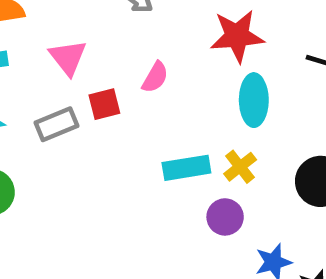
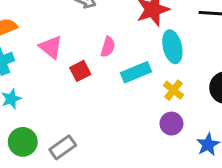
gray rectangle: (57, 124) -> (63, 147), moved
cyan rectangle: (186, 168) -> (136, 72), moved

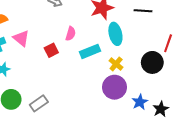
pink triangle: (51, 47) -> (21, 38), moved
purple circle: (171, 124) -> (115, 87), size x1.5

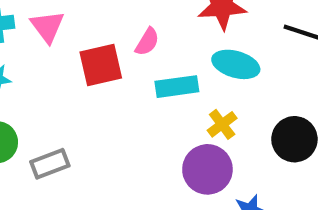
cyan ellipse: (115, 34) -> (236, 64), turned -75
red square: (51, 50) -> (101, 65), size x1.5

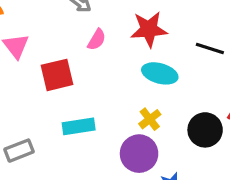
pink semicircle: (147, 42) -> (97, 40), moved
cyan rectangle: (177, 87) -> (79, 126), moved

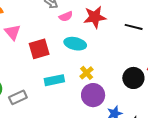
pink semicircle: (97, 40) -> (66, 16), moved, turned 40
cyan ellipse: (160, 73) -> (75, 44), moved
yellow cross: (150, 119) -> (87, 73), moved

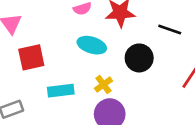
red square: (39, 49) -> (31, 57), moved
black circle: (133, 78) -> (139, 58), moved

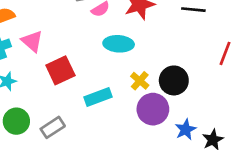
black circle: (139, 58) -> (174, 80), moved

